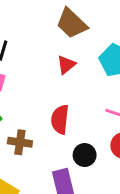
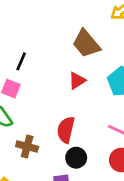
black circle: (85, 155) -> (76, 158), moved

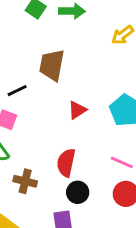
brown trapezoid: (86, 44) -> (52, 65), moved, turned 52
black line: (21, 61) -> (17, 91), turned 42

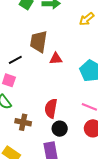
red triangle: (77, 110) -> (56, 59), moved, turned 32

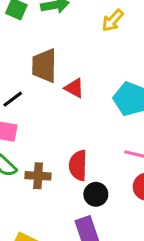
red triangle: (56, 59) -> (74, 88), turned 40
brown cross: (23, 122) -> (38, 176), moved

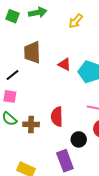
red triangle: (74, 88) -> (64, 64), moved
black circle: (96, 194) -> (79, 139), moved

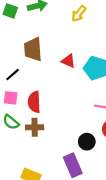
red semicircle: (57, 117) -> (34, 102), moved

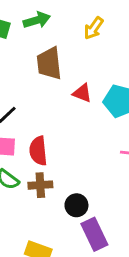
brown trapezoid: (33, 49) -> (49, 63), moved
black circle: (87, 142) -> (76, 205), moved

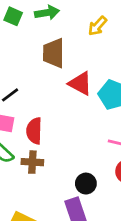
red triangle: (82, 93) -> (80, 83), size x1.4
black circle: (76, 205) -> (86, 184), moved

